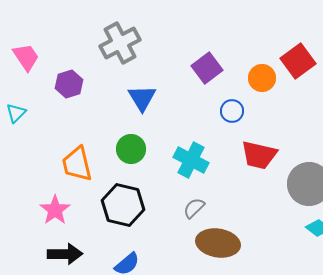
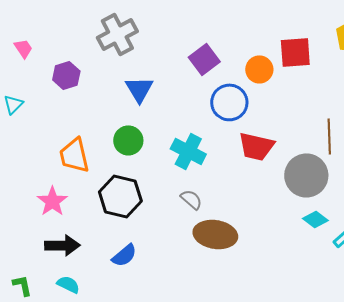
pink trapezoid: (26, 57) -> (23, 48), size x0.7
red square: (298, 61) -> (295, 52), turned 32
blue circle: (232, 111) -> (229, 102), size x1.6
gray semicircle: (194, 208) -> (191, 199), turned 85

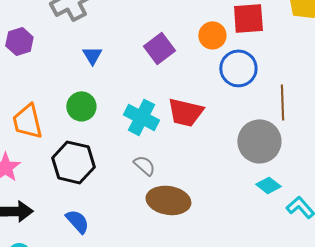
purple square: (204, 59) -> (159, 48), moved
blue triangle: (139, 89) -> (92, 55), size x0.7
blue circle: (229, 102) -> (238, 68), moved
red trapezoid: (256, 146) -> (185, 112), moved
blue semicircle: (124, 255) -> (77, 221), turned -92

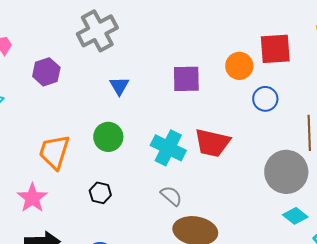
purple square: (159, 48) -> (186, 79), turned 36
blue circle: (238, 68) -> (265, 99), size x0.7
orange trapezoid: (27, 121) -> (54, 152), turned 30
black hexagon: (73, 162) -> (100, 193), size x0.5

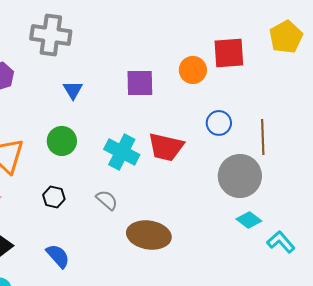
gray cross: (97, 31) -> (51, 35), turned 36
blue circle: (265, 99) -> (219, 123), moved
gray semicircle: (171, 196) -> (107, 200), moved

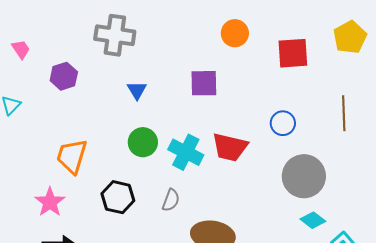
orange circle: (193, 70) -> (235, 33), moved
brown line: (263, 137) -> (344, 113), moved
green circle: (62, 141) -> (143, 142), moved
black hexagon: (54, 197) -> (118, 197), size x1.5
gray semicircle: (107, 200) -> (171, 200), turned 70

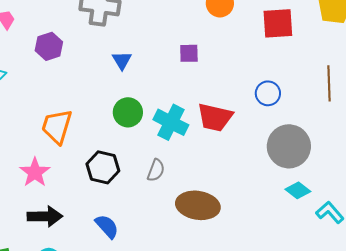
purple square: (204, 83) -> (189, 53), size x0.7

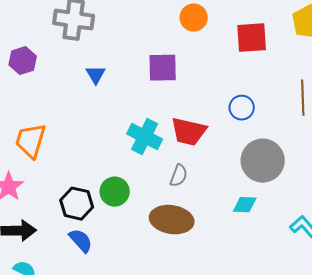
purple square: (189, 53) -> (163, 68), size x1.5
green circle: (128, 112) -> (115, 192), moved
black hexagon: (103, 167) -> (77, 204), moved
gray semicircle: (156, 170) -> (179, 176), moved
cyan diamond: (298, 190) -> (245, 205), moved, turned -35

